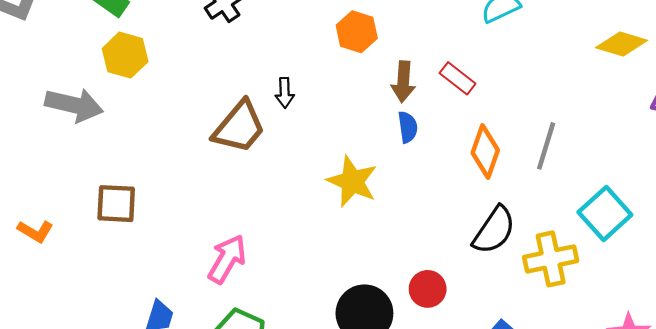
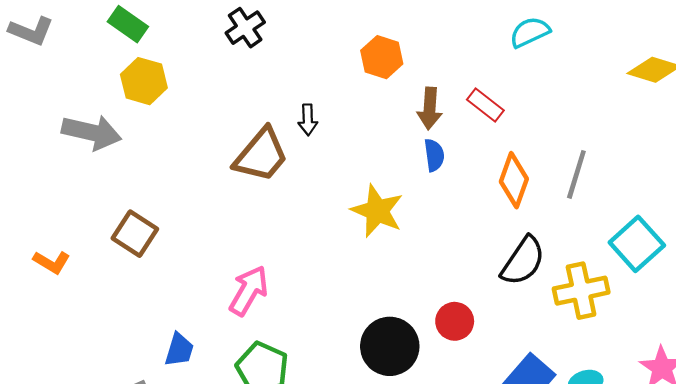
brown square: (116, 204) -> (135, 234), turned 30

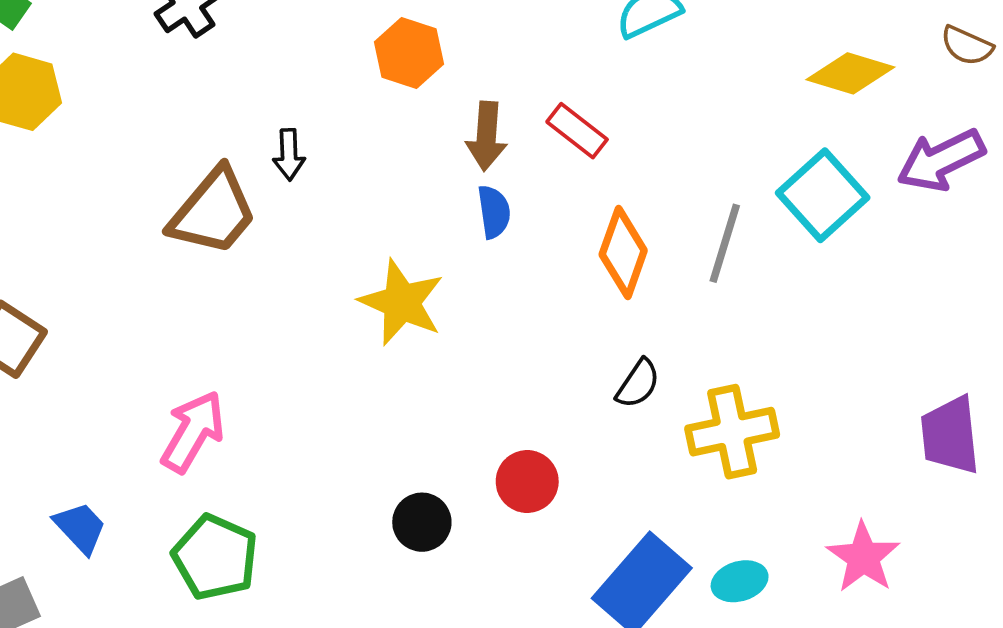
cyan square: (637, 244) -> (823, 195), moved
black semicircle: (523, 261) -> (638, 384), size x0.6
black circle: (390, 346) -> (422, 522), size x0.6
blue trapezoid: (179, 350) -> (80, 528), turned -60

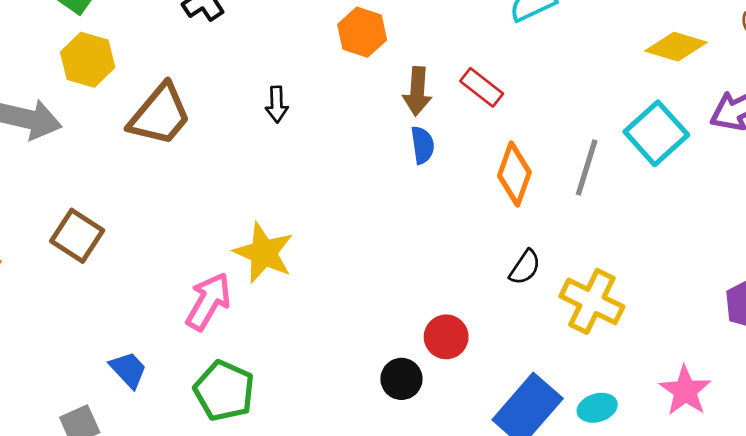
brown trapezoid: (213, 212) -> (160, 115), moved
yellow star: (402, 302) -> (264, 253), moved
yellow cross: (732, 432) -> (592, 301), turned 38
black circle: (422, 522) -> (401, 379), moved

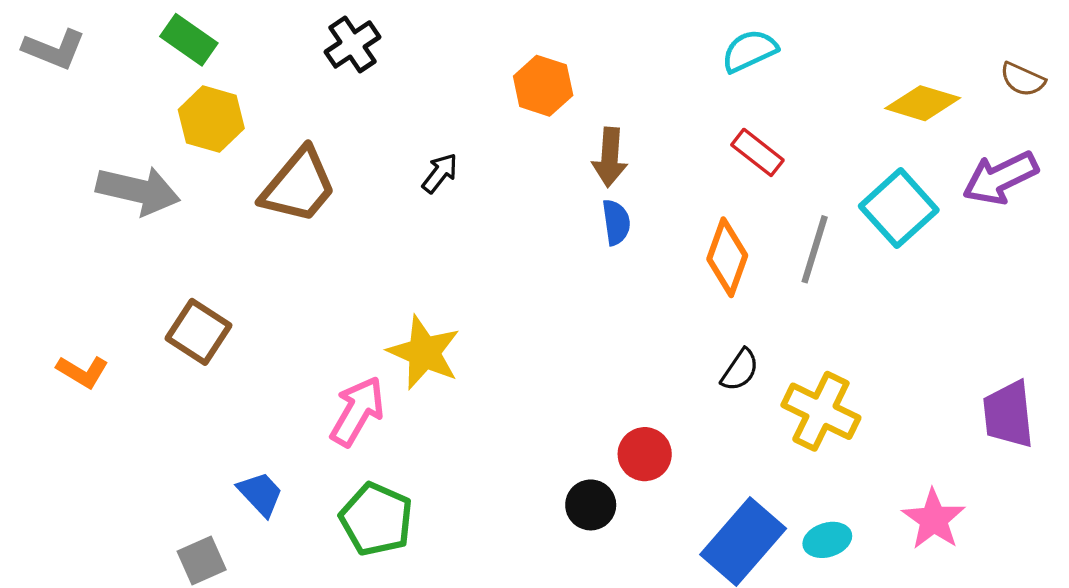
red rectangle: (482, 87) -> (757, 152), moved
black arrow: (277, 104) -> (440, 173), turned -140

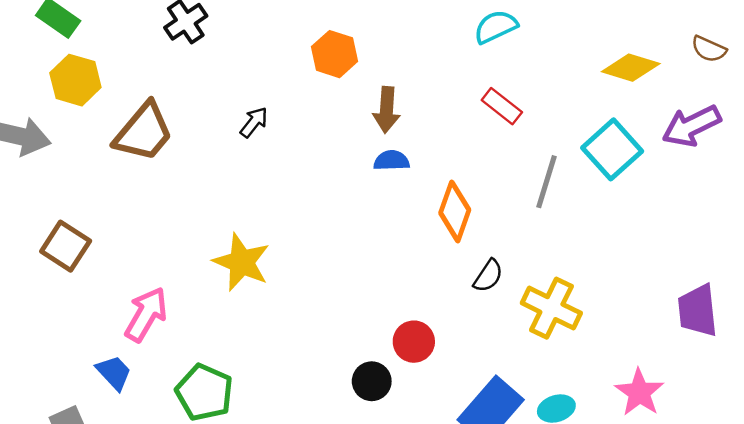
blue semicircle: (616, 222) -> (392, 161), turned -84
orange diamond: (727, 257) -> (455, 211), moved
pink arrow: (357, 411) -> (146, 314), moved

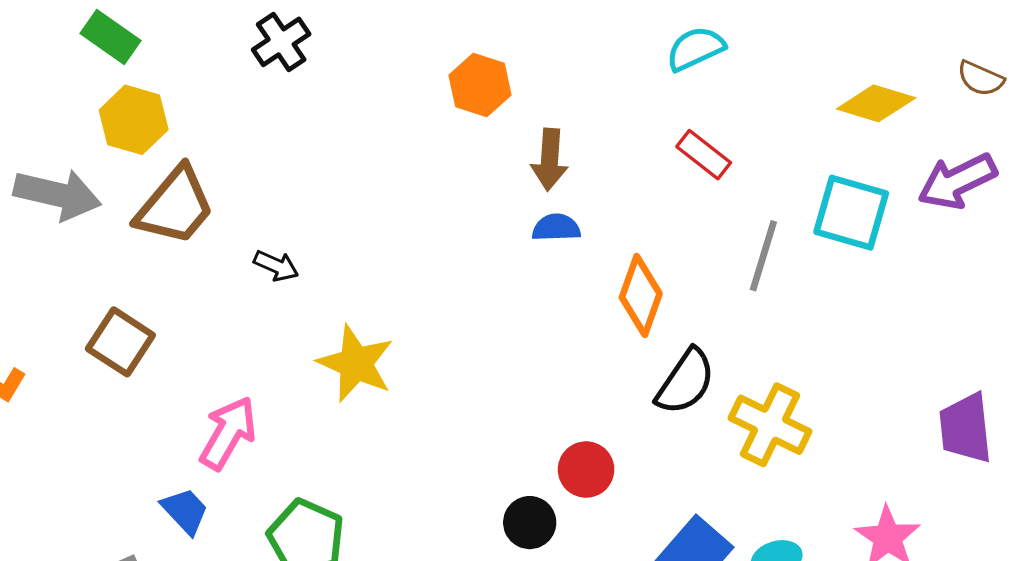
black arrow: (254, 122) -> (276, 266), moved, turned 76
brown trapezoid: (144, 132) -> (175, 206), moved
cyan square: (612, 149) -> (851, 213), turned -32
black semicircle: (488, 276) -> (685, 382), size x1.5

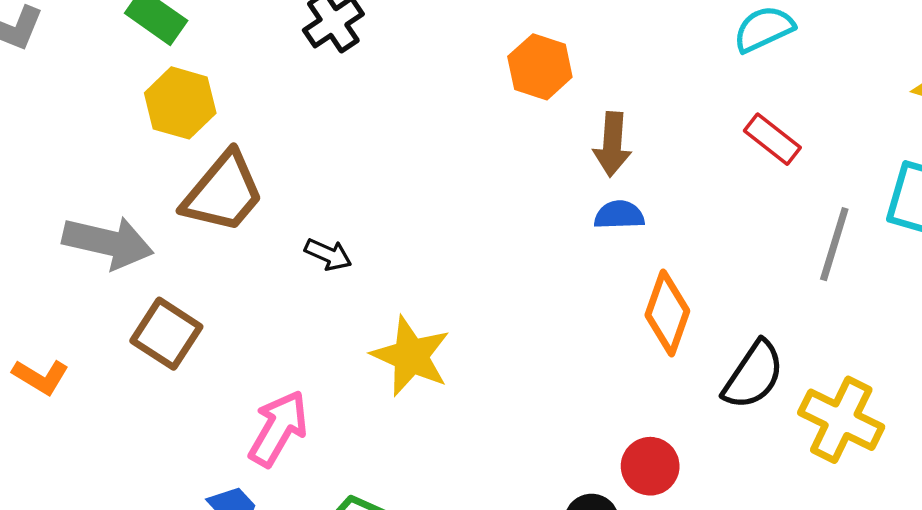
gray arrow: (57, 194) -> (108, 242), moved
orange diamond: (641, 296) -> (667, 313), moved

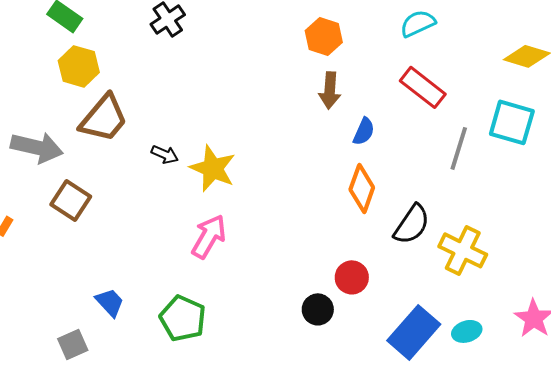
orange hexagon: (540, 67) -> (324, 36), moved
red rectangle: (772, 139) -> (423, 87), size x1.4
blue semicircle: (619, 215) -> (364, 131), moved, turned 116
yellow star: (411, 356) -> (213, 168), moved
pink arrow: (278, 428) -> (209, 236), moved

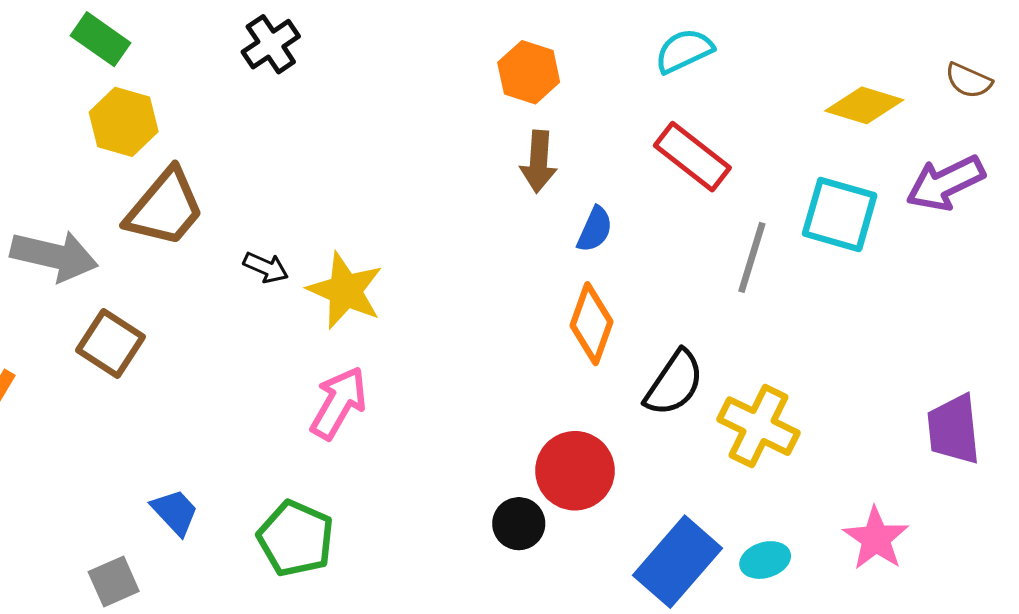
red circle: (352, 277) -> (575, 471), size x1.4

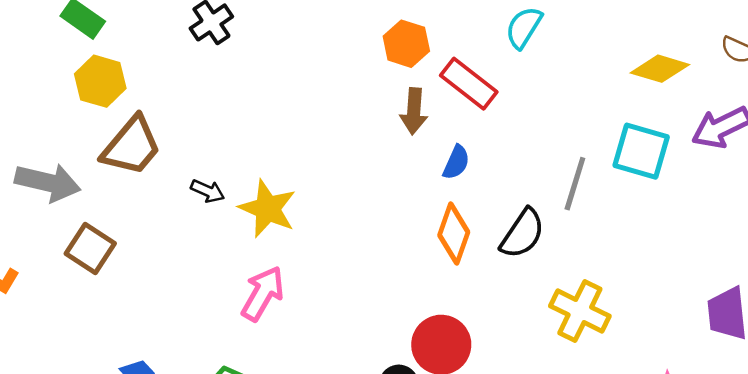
cyan semicircle: (684, 51) -> (524, 27), turned -33
red rectangle: (692, 157) -> (469, 84), moved
black semicircle: (674, 383) -> (522, 234), moved

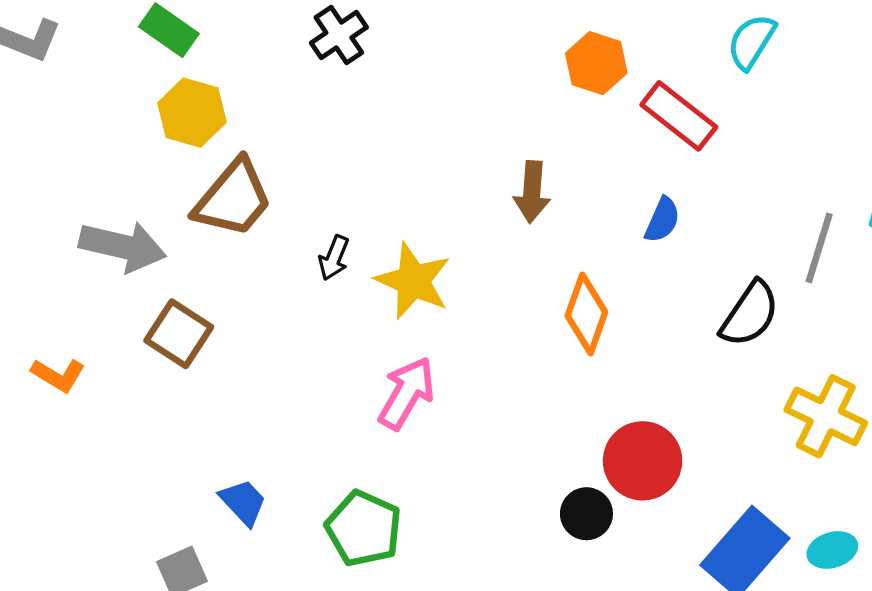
brown arrow: (414, 111) -> (532, 192), moved
black arrow: (208, 191) -> (334, 258), turned 88
orange diamond: (454, 234) -> (586, 314), moved

